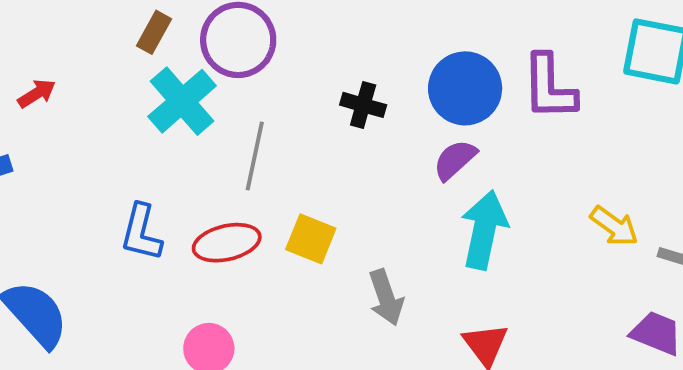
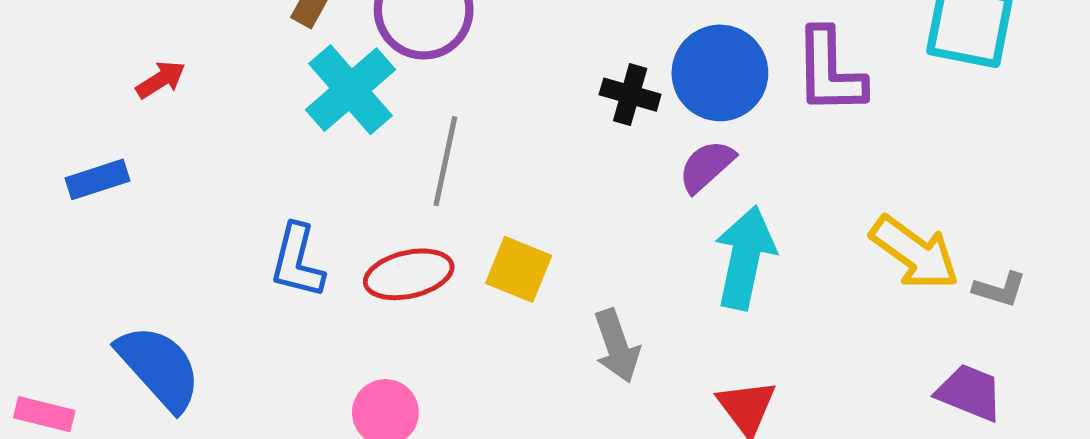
black cross: (363, 105) -> (630, 95), moved
yellow arrow: (614, 226) -> (915, 253), size x1.4

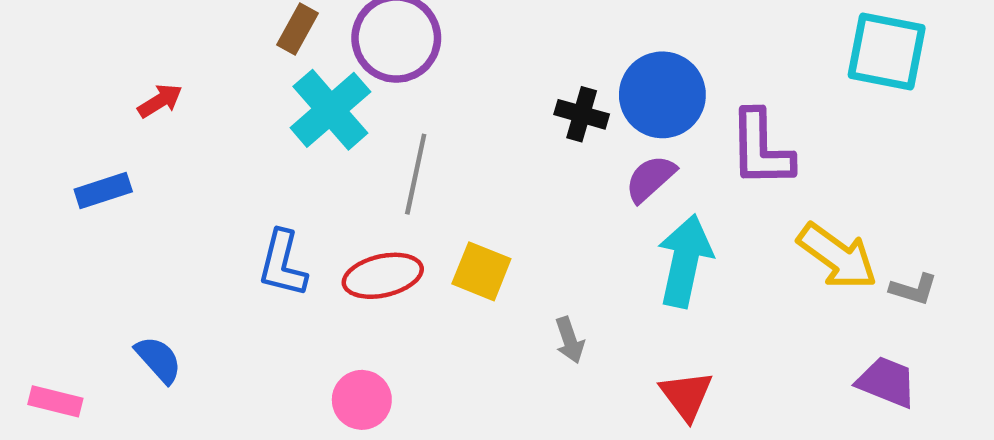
purple L-shape: (830, 71) -> (761, 149), moved
gray arrow: (617, 346) -> (570, 340), size x0.7
blue semicircle: (159, 368) -> (158, 360), size x0.6

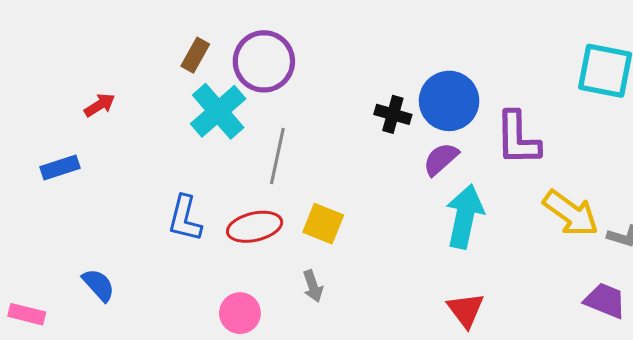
gray arrow: (570, 340) -> (313, 286), moved

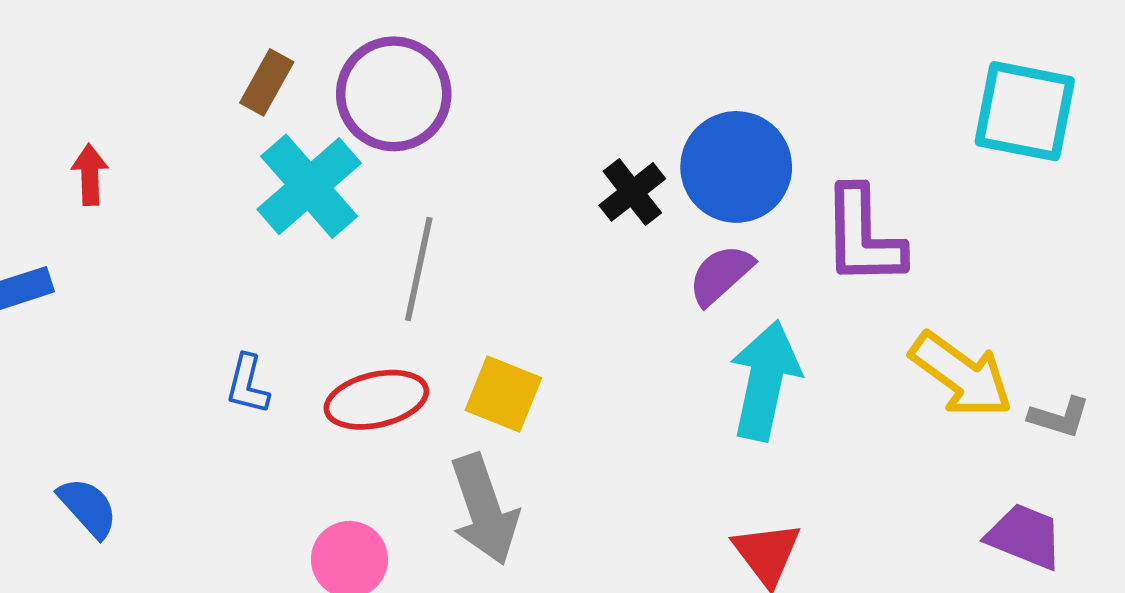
red arrow: (100, 105) -> (90, 175), turned -60
black cross: (393, 114) -> (632, 192), turned 36
blue L-shape: (185, 218) -> (248, 384), size x0.7
gray arrow: (313, 286) -> (484, 509), size x1.8

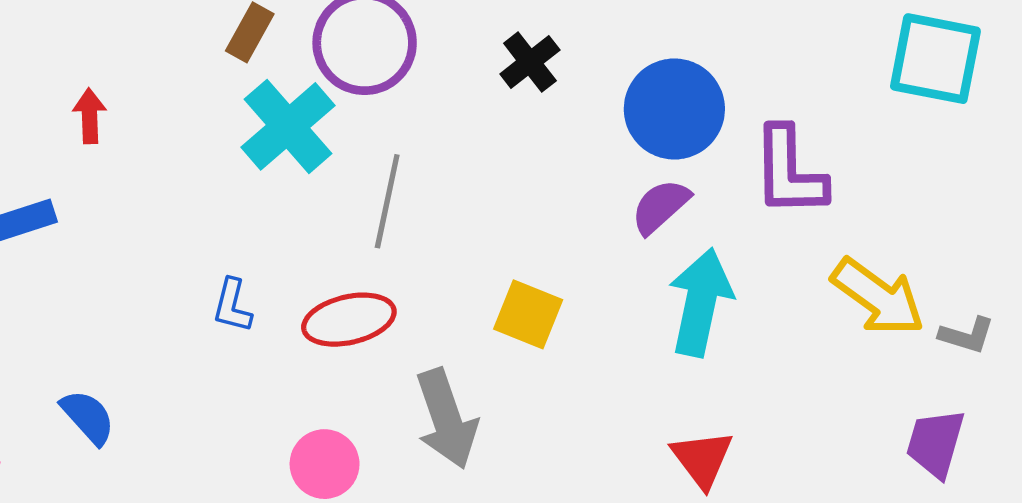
black cross: (632, 192) -> (530, 62), moved
yellow square: (503, 394) -> (528, 314), moved
purple trapezoid: (1025, 536) -> (935, 443), turned -96

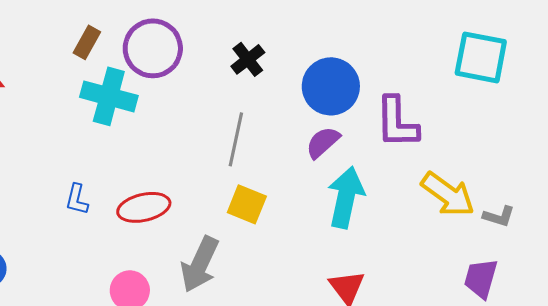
cyan cross: (288, 126) -> (109, 96), turned -34
gray line: (387, 201) -> (236, 139), moved
gray arrow: (446, 419) -> (200, 264), turned 44

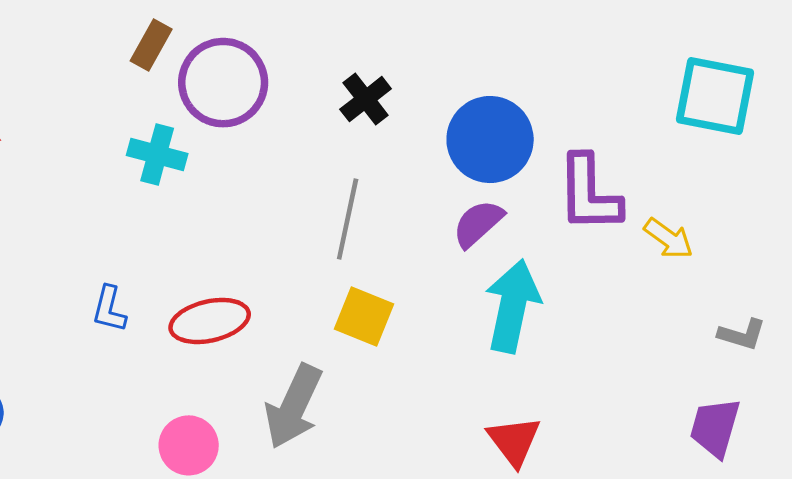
brown rectangle: (87, 42) -> (151, 45), moved
cyan cross: (109, 96) -> (157, 155), size x0.7
yellow arrow: (448, 194) -> (668, 238), moved, size x0.6

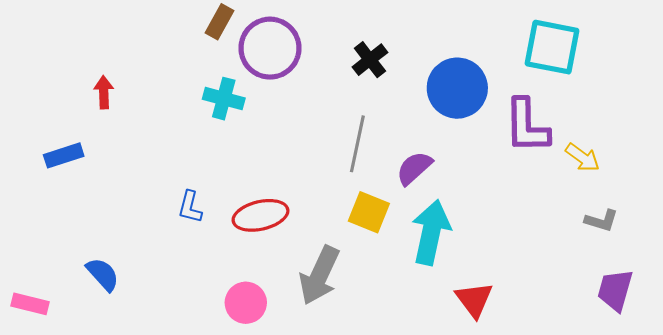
cyan square: (715, 96) -> (552, 47), moved
purple semicircle: (478, 223) -> (414, 168), moved
cyan arrow: (513, 306) -> (431, 232), moved
gray L-shape: (742, 334) -> (601, 221), moved

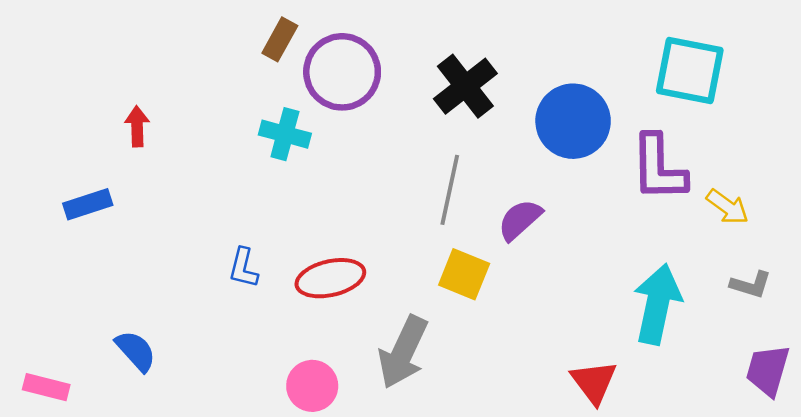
black cross: (370, 60) -> (465, 86), size x1.4
cyan arrow: (431, 232) -> (657, 304), moved

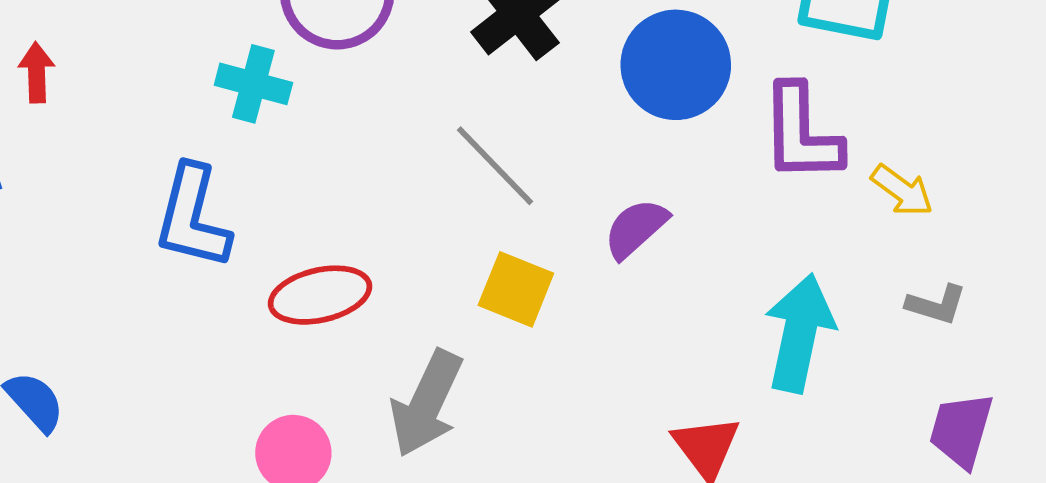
gray line: (450, 190) -> (495, 166), turned -56
purple semicircle: (520, 220) -> (636, 228), moved
blue L-shape: (243, 268) -> (193, 217), moved, size x1.8

